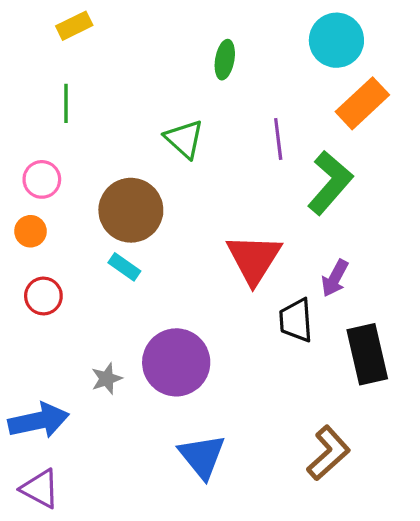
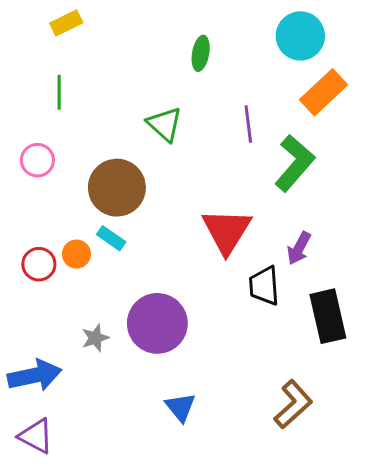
orange circle: (30, 231) -> (76, 254), moved
blue triangle: (202, 456) -> (180, 407), size x0.7

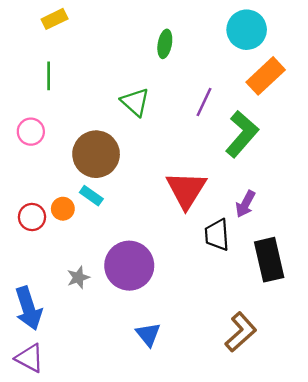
purple line: (248, 124) -> (204, 102), turned 32
blue arrow: (35, 375) -> (28, 308), turned 84

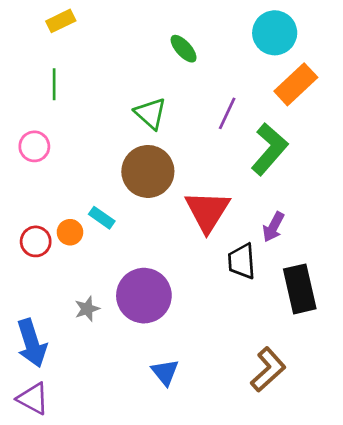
green ellipse: (165, 44) -> (184, 49), turned -52
brown circle: (96, 154) -> (148, 171), moved

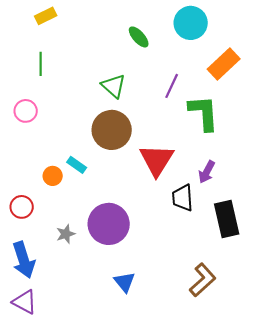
cyan circle: (275, 33) -> (191, 23), moved
green L-shape: (269, 149) -> (204, 113), turned -45
red circle: (36, 241) -> (22, 207), moved

